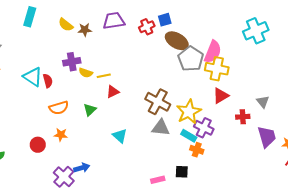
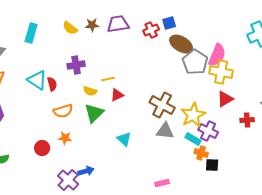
cyan rectangle: (30, 17) -> (31, 33), moved
brown star: (85, 30) -> (92, 25), moved
yellow semicircle: (86, 73) -> (90, 91), moved
green triangle: (90, 110) -> (94, 113), size x1.5
black square: (182, 172) -> (212, 165), moved

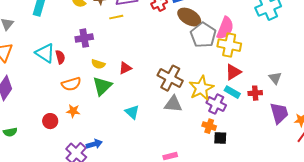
yellow line: (108, 79) -> (116, 17), moved
cyan rectangle: (193, 139) -> (232, 92), moved

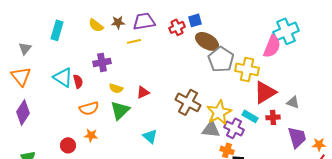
pink semicircle: (225, 28) -> (272, 46), moved
red triangle: (233, 72) -> (265, 92), moved, size x1.4
gray triangle: (275, 78) -> (293, 102), turned -32
gray triangle: (173, 104) -> (211, 129), moved

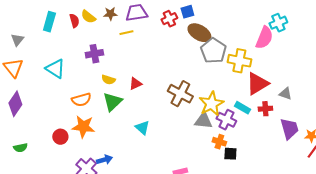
cyan cross: (286, 31) -> (278, 23), size x0.7
red semicircle: (78, 81) -> (74, 21), moved
orange star: (91, 135) -> (83, 127), size x1.6

